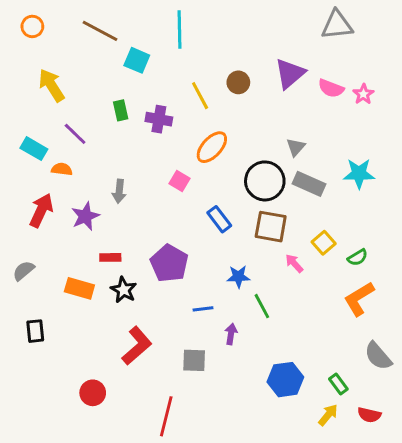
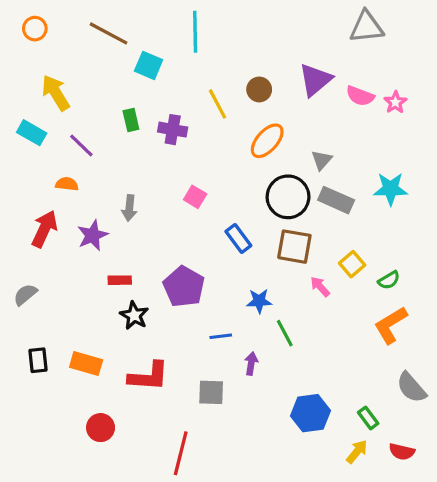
orange ellipse: (212, 147) -> (267, 141), moved
cyan rectangle: (34, 149) -> (32, 133), moved
orange rectangle: (79, 288) -> (86, 363), moved
red L-shape: (137, 346) -> (149, 376), turned 45

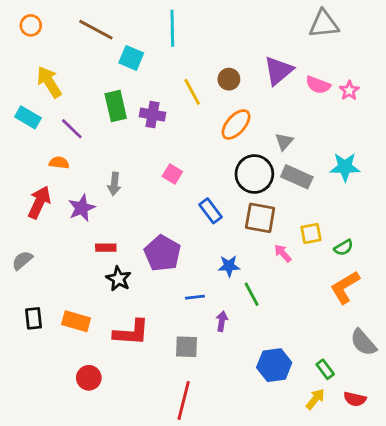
green rectangle: (131, 120) -> (116, 106), size x1.5
yellow square: (352, 264) -> (311, 233), turned 30
red line: (181, 453) -> (184, 400), moved

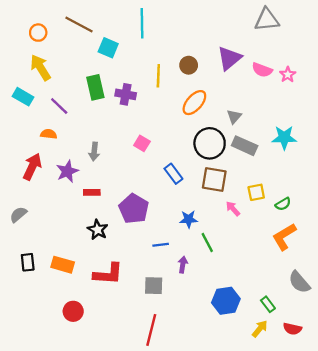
orange circle: (31, 25) -> (38, 33), moved
yellow line: (192, 92) -> (158, 76), turned 30
red rectangle: (106, 248) -> (92, 192), moved

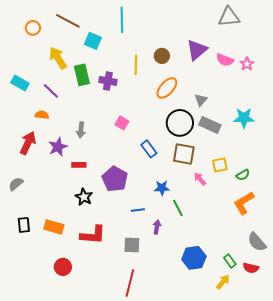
yellow arrow: (41, 68) -> (58, 58), moved
red semicircle: (292, 329) -> (251, 268), moved

